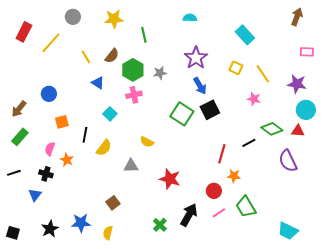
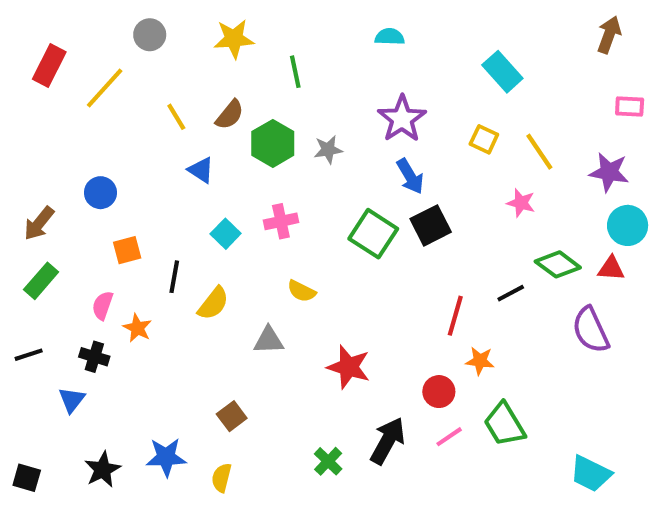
pink cross: (134, 95) -> (281, 221), moved

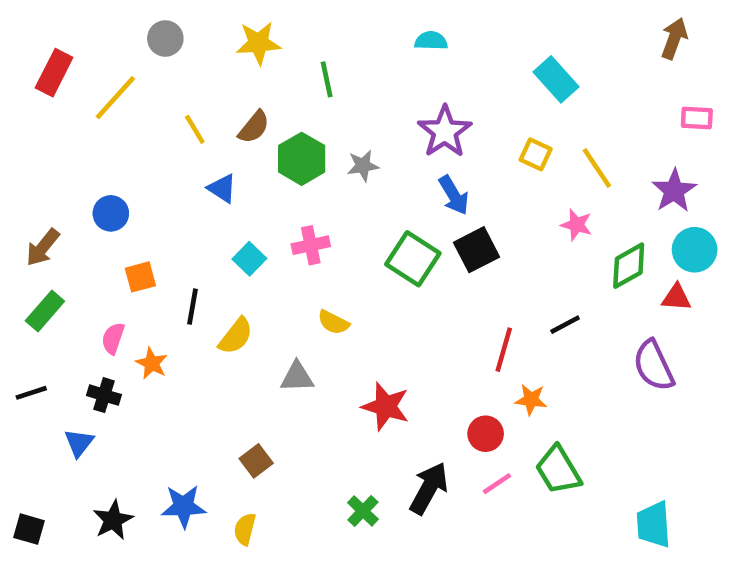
purple star: (609, 172) -> (674, 191), turned 30
green diamond: (558, 264) -> (629, 266), moved, turned -66
cyan trapezoid: (591, 474) -> (654, 525), turned 60

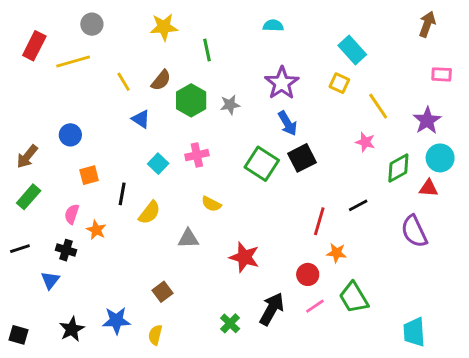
gray circle: (165, 38) -> (92, 24), moved
yellow line: (115, 98) -> (73, 62), turned 32
yellow square: (536, 154) -> (339, 83), moved

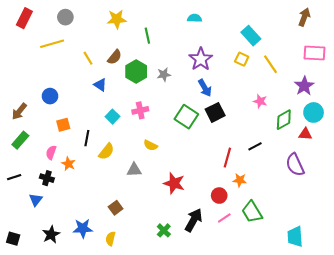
red rectangle: (34, 46) -> (24, 18), moved
pink rectangle: (442, 74) -> (315, 53), size x1.5
yellow line: (378, 106) -> (270, 64), moved

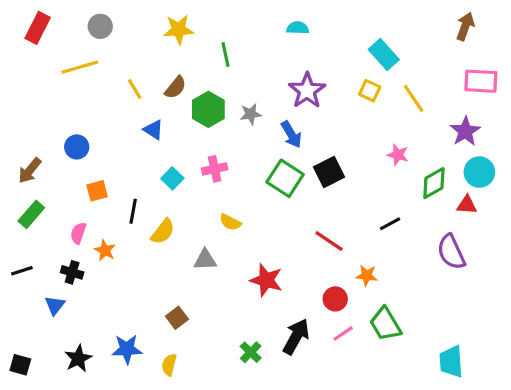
blue arrow: (205, 88) -> (291, 134), moved
red line: (227, 158) -> (329, 241), moved, turned -72

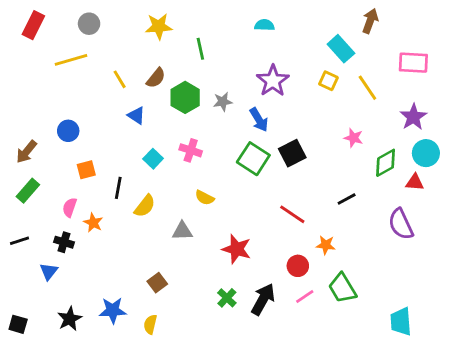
brown arrow: (465, 26) -> (370, 21), moved
pink rectangle: (481, 81) -> (413, 63), moved
pink cross: (215, 169) -> (191, 150), turned 30
green cross: (251, 352) -> (227, 298), moved

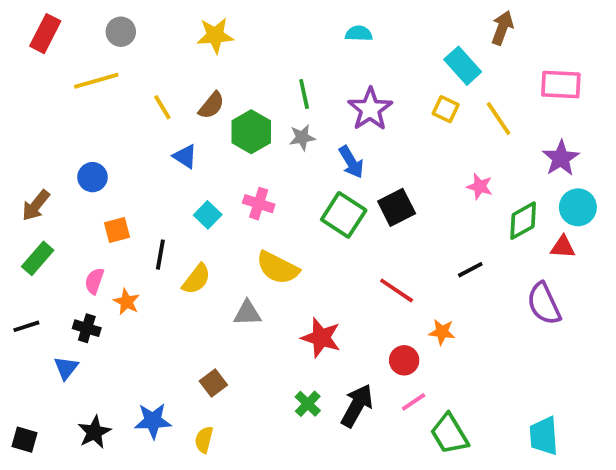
green line: (200, 49) -> (304, 94), moved
yellow semicircle: (205, 198) -> (278, 268), size x1.6
green trapezoid: (342, 288) -> (449, 434), moved

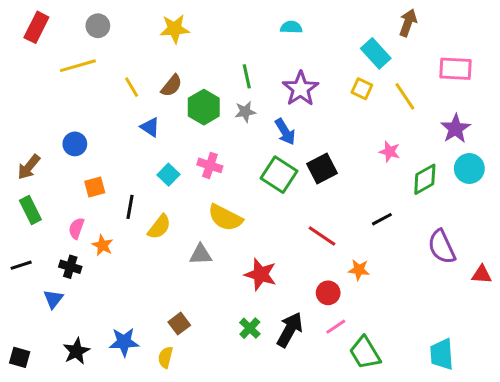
red triangle: (563, 247) -> (482, 274), moved
green rectangle: (38, 258) -> (30, 210), turned -68
brown square: (213, 383) -> (179, 324), moved

